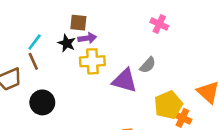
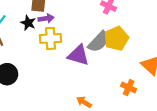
gray semicircle: (148, 65) -> (98, 42), size x1.5
yellow pentagon: (168, 105) -> (116, 38), moved

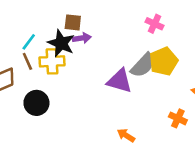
black star: (28, 23) -> (61, 43), size x1.5
yellow cross: (50, 38) -> (52, 61), moved

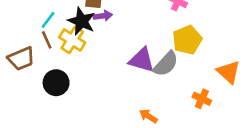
yellow cross: (52, 61) -> (72, 40), turned 35
gray semicircle: (143, 65) -> (166, 64), moved

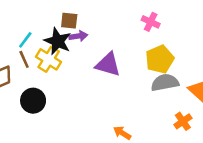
purple triangle: (142, 60) -> (108, 64), moved
gray semicircle: (166, 64) -> (165, 83), moved, turned -144
orange cross: (202, 99) -> (183, 121), moved, turned 30

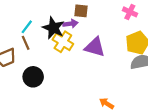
brown square: (69, 21) -> (81, 11), moved
yellow cross: (49, 59) -> (63, 42), moved

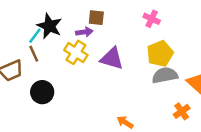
black star: (53, 28) -> (49, 26), moved

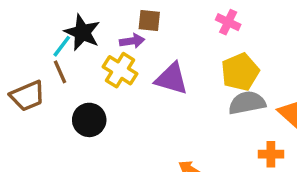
black circle: (42, 92) -> (89, 120), moved
orange cross: (182, 111) -> (271, 154), turned 35

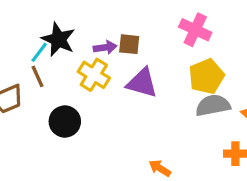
brown square: (149, 20) -> (129, 44), moved
pink cross: (228, 22) -> (195, 30), size x1.4

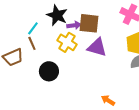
black star: (58, 39) -> (57, 15), moved
brown square: (129, 44) -> (89, 23), size x1.5

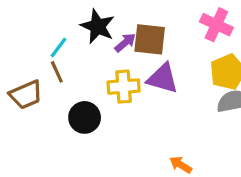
purple arrow: (74, 25) -> (125, 43), turned -32
yellow cross: (67, 42) -> (124, 87), moved, turned -36

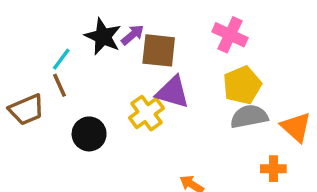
purple arrow: (125, 43) -> (133, 35), moved
yellow cross: (124, 87) -> (146, 113), moved, turned -32

